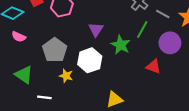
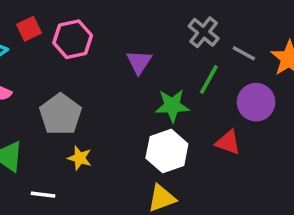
purple triangle: (96, 29) -> (139, 62), moved
green star: (121, 45) -> (172, 106), turned -30
white hexagon: (90, 60) -> (167, 151), moved

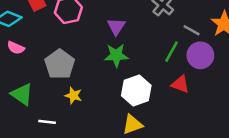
gray line: (244, 53) -> (192, 30), moved
green line: (209, 79) -> (171, 52), moved
green star: (172, 106) -> (116, 55), moved

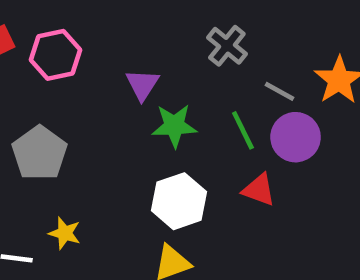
green line: (171, 52) -> (243, 130), turned -55
green star: (116, 55) -> (174, 126), moved
yellow star: (73, 96) -> (65, 233), moved

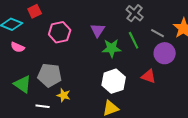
pink hexagon: (56, 55) -> (60, 32), moved
green line: (243, 130) -> (134, 40), moved
gray pentagon: (40, 153) -> (50, 75), moved, turned -30

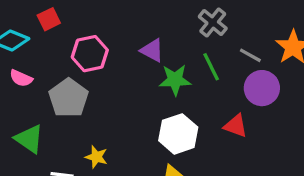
purple triangle: (98, 30) -> (152, 50), turned -35
gray pentagon: (50, 75) -> (69, 98), moved, turned 30

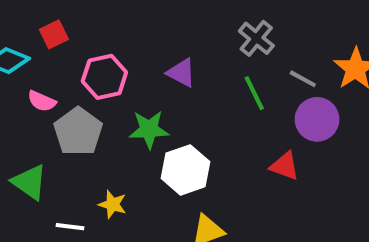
pink semicircle: (21, 78) -> (42, 101), moved
green star: (175, 80) -> (149, 129), moved
white hexagon: (178, 134) -> (185, 170), moved

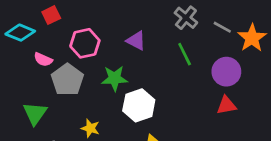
gray line: (303, 79) -> (222, 27), moved
red triangle: (285, 166) -> (226, 105), moved, turned -30
green triangle: (30, 182) -> (35, 113), turned 30

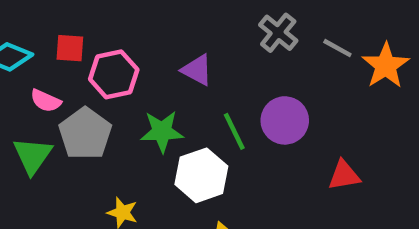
red square: (51, 15) -> (70, 48), moved, turned 30
green line: (185, 54) -> (234, 131), moved
purple circle: (226, 72) -> (285, 120), moved
green triangle: (35, 113) -> (33, 156), moved

